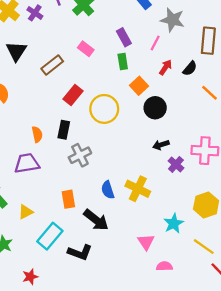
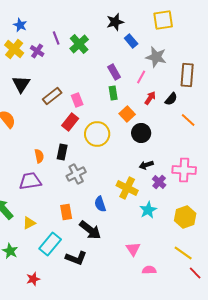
pink rectangle: (86, 49) -> (77, 100), moved, turned 32
yellow cross: (138, 189) -> (127, 188), moved
cyan star: (174, 223) -> (148, 210), moved

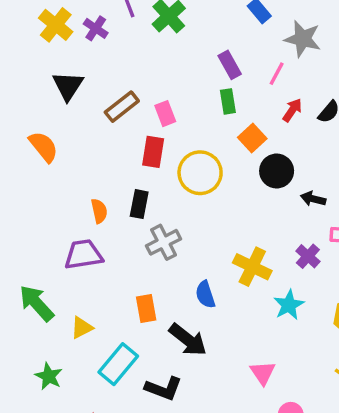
red rectangle: (70, 122) -> (153, 152), turned -30
black arrow: (146, 165) -> (313, 199), moved, turned 32

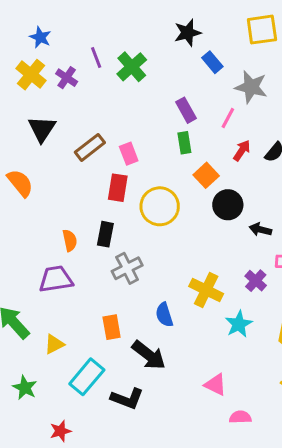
pink triangle: (263, 373) -> (215, 385), turned -30

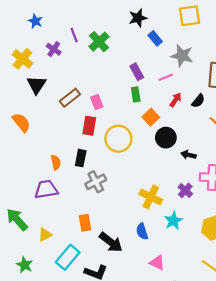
yellow cross: (31, 75) -> (22, 59), moved
pink line: (228, 118) -> (166, 77), turned 40
blue semicircle: (164, 315) -> (142, 231), moved

